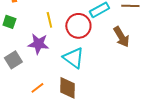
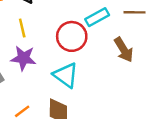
yellow line: (49, 20) -> (22, 28), moved

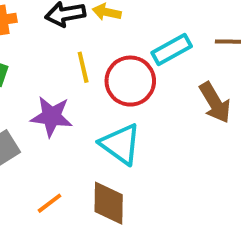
yellow line: (22, 28) -> (83, 67), moved

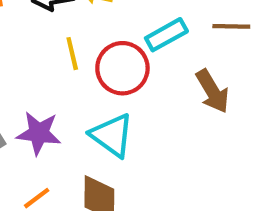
purple star: (52, 116) -> (39, 133), moved

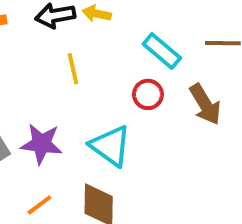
cyan rectangle: (166, 35) -> (162, 51), turned 69
red circle: (122, 68) -> (148, 94), moved, size x0.6

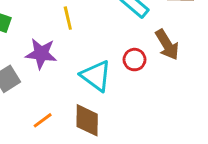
red circle: (148, 94) -> (134, 60), moved
purple star: (41, 144) -> (41, 54), moved

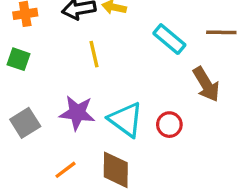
purple star: (41, 54) -> (77, 113), moved
red circle: (134, 60) -> (169, 125), moved

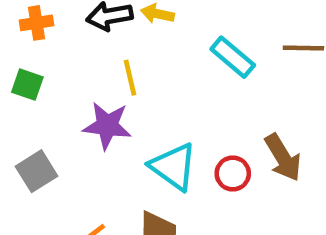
brown arrow: (206, 84) -> (283, 158), moved
purple star: (77, 113) -> (107, 126), moved

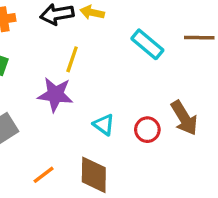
yellow line: (130, 78) -> (72, 59), turned 32
cyan triangle: (173, 167) -> (104, 125), size x0.6

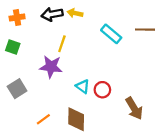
brown arrow: (184, 118) -> (134, 108), moved
red circle: (147, 130) -> (102, 90), moved

